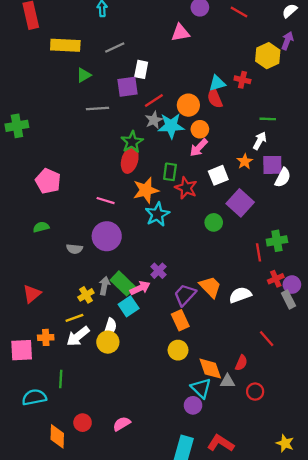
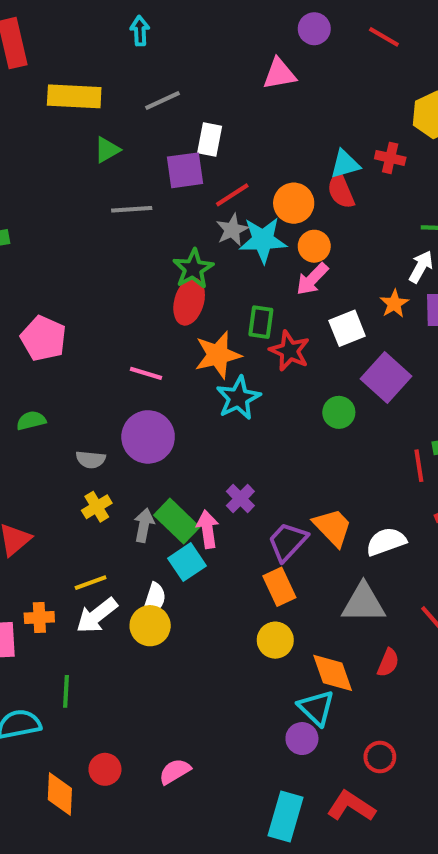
pink arrow: (140, 288) -> (208, 529), turned -72
yellow cross: (86, 295) -> (97, 507), moved
gray triangle: (227, 381) -> (363, 603), moved, size x1.6
red circle: (255, 392) -> (380, 757), moved

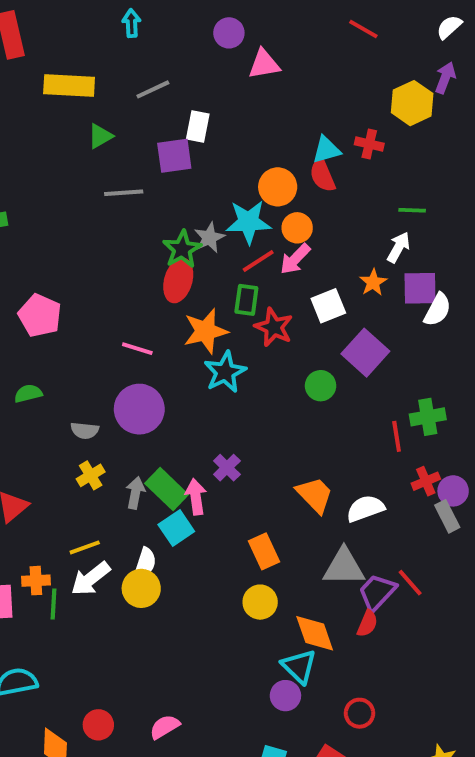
purple circle: (314, 29) -> (229, 33), moved
red line: (232, 195) -> (258, 261), moved
gray star: (232, 230) -> (209, 238), moved
purple trapezoid: (288, 542) -> (377, 592), moved
green line: (66, 691) -> (54, 604), moved

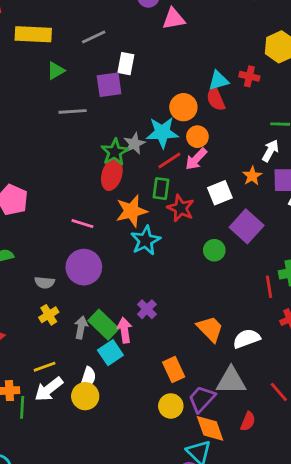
purple trapezoid: (377, 592) -> (202, 399), moved

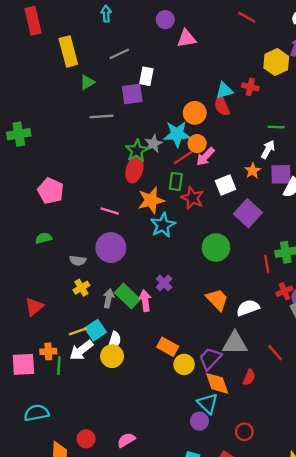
yellow rectangle: (33, 34) -> (68, 51), turned 72
orange circle: (197, 137) -> (197, 144), moved
green circle: (214, 250) -> (216, 248), moved, size x1.5
cyan square: (110, 353) -> (96, 330), moved
orange rectangle: (174, 370) -> (168, 347), moved, turned -36

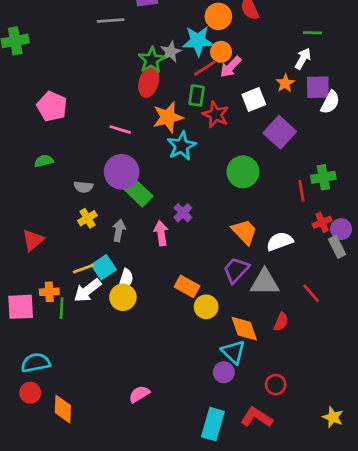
green rectangle: (127, 296) -> (138, 192), moved
purple trapezoid: (210, 359) -> (236, 270), moved
red circle: (86, 439) -> (30, 393), moved

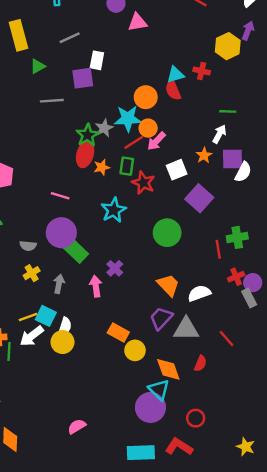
orange star: (168, 117) -> (102, 167), moved, size x0.6
cyan square: (104, 267) -> (46, 316), turned -30
purple circle: (224, 372) -> (150, 407), size x1.6
cyan rectangle: (213, 424) -> (141, 453), turned 72

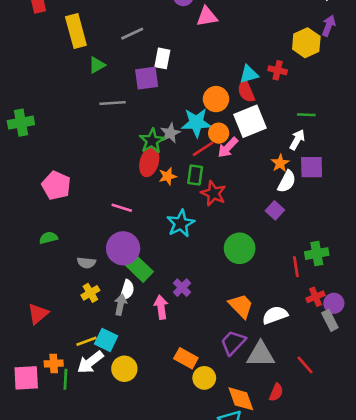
white square: (177, 170) -> (250, 121), moved, size x1.4
white semicircle: (243, 172) -> (287, 182), moved
purple square: (199, 198) -> (275, 210), size x0.6
white semicircle: (65, 327) -> (127, 290), moved

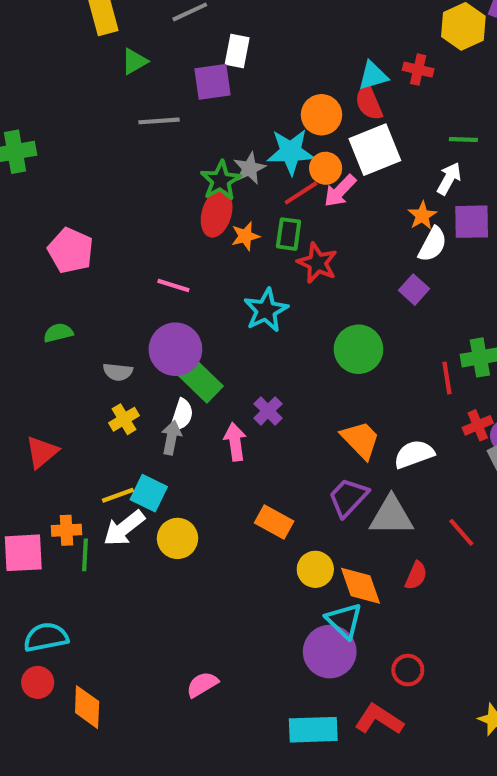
yellow circle: (204, 378) -> (315, 569), moved

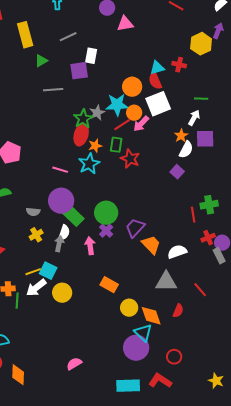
cyan star: (266, 310) -> (89, 164), moved
green circle: (358, 349) -> (106, 213), moved
purple trapezoid: (348, 497) -> (135, 228), moved

